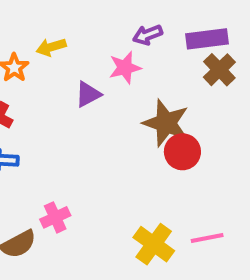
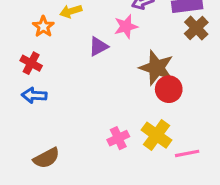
pink cross: (55, 217) -> (118, 138), moved
yellow cross: (154, 244) -> (156, 135), moved

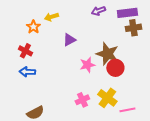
pink star: (126, 27) -> (87, 65), moved
brown cross: (196, 28) -> (133, 28), turned 35

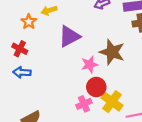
purple triangle: (69, 40) -> (69, 36), size x1.5
red circle: (115, 68) -> (96, 87), moved

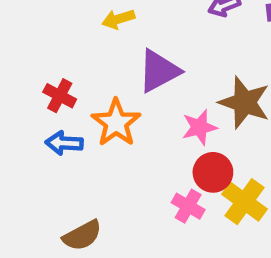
orange star: (29, 22) -> (116, 123), moved, size x1.5
pink cross: (84, 104) -> (188, 206), turned -35

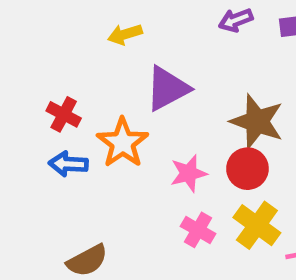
pink star: (199, 127) -> (189, 173), moved
red circle: (213, 172) -> (247, 169), moved

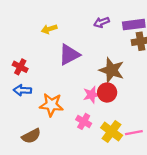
orange star: (123, 143) -> (51, 105), moved, turned -30
pink star: (189, 173) -> (91, 95), moved
yellow cross: (257, 225) -> (112, 132), moved

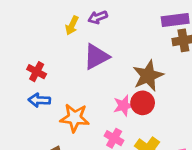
purple arrow: (102, 22) -> (98, 17), moved
yellow arrow: (49, 29) -> (72, 25), turned -48
brown star: (112, 70) -> (148, 76), turned 30

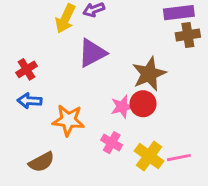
yellow arrow: (72, 25) -> (65, 19), size x1.4
red cross: (37, 72) -> (27, 69), turned 30

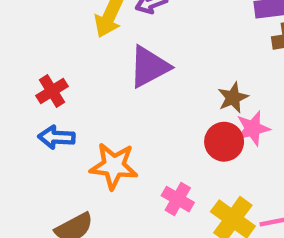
brown star: (149, 74) -> (233, 98), size x0.6
pink star: (122, 107) -> (253, 128), moved

